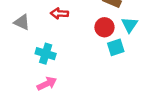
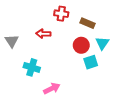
gray triangle: (22, 22) -> (12, 41), turned 32
pink arrow: (47, 84) -> (52, 88), moved

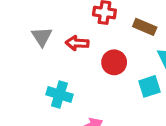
gray triangle: (12, 41) -> (42, 37), moved
red circle: (81, 45) -> (114, 62), moved

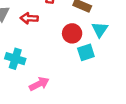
red circle: (114, 62) -> (72, 33), moved

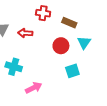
cyan square: (86, 52) -> (72, 71), moved

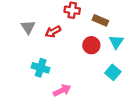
red arrow: (25, 33) -> (53, 32), turned -32
cyan square: (72, 71) -> (113, 72), moved, turned -32

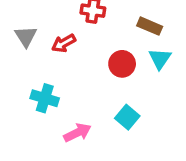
brown rectangle: (100, 20) -> (150, 26), moved
cyan square: (113, 72) -> (127, 117), moved

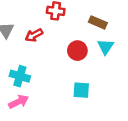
cyan square: (127, 117) -> (81, 90), turned -36
pink arrow: (77, 133) -> (19, 102), moved

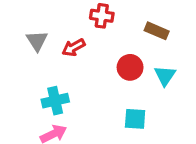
cyan triangle: (106, 47) -> (165, 76), moved
cyan cross: (20, 76) -> (55, 101), turned -30

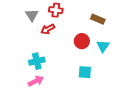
red cross: (102, 16) -> (56, 10), moved
gray triangle: (37, 41) -> (32, 15), moved

